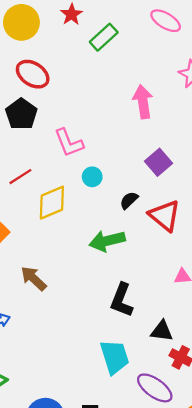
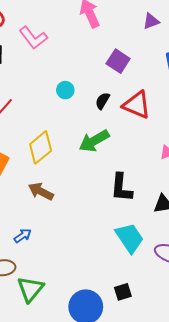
pink L-shape: (69, 143) -> (33, 38), moved
yellow diamond: (52, 203) -> (41, 147), moved

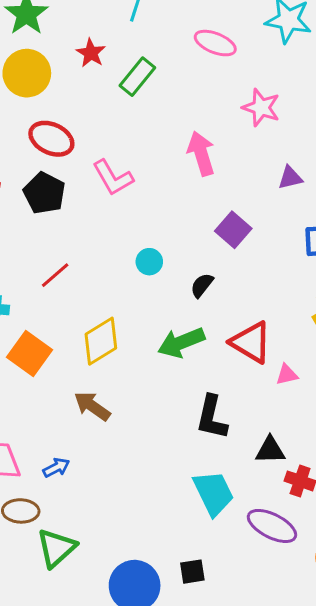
red triangle: (137, 105) -> (251, 342), moved

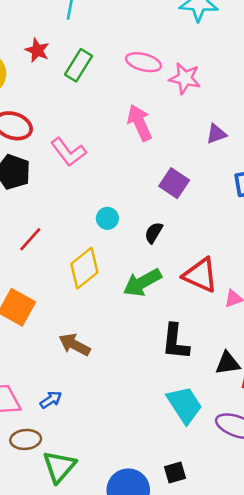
pink ellipse: (215, 43) -> (143, 62), moved
yellow diamond: (101, 341) -> (84, 268), moved

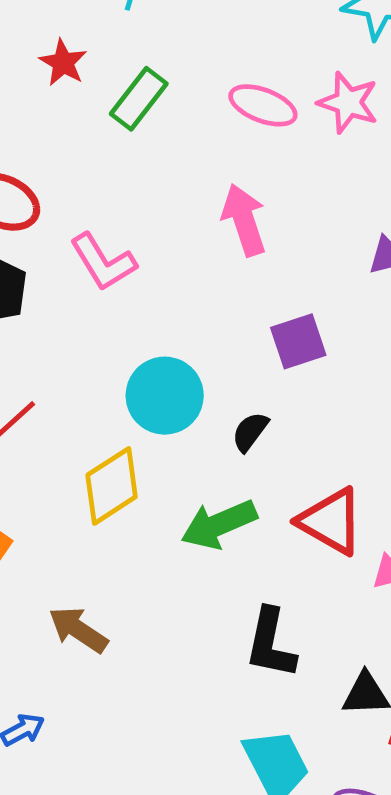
pink star: (185, 78) -> (348, 103), moved
purple square: (174, 183) -> (298, 341), turned 32
cyan circle: (107, 218) -> (165, 396), size x1.8

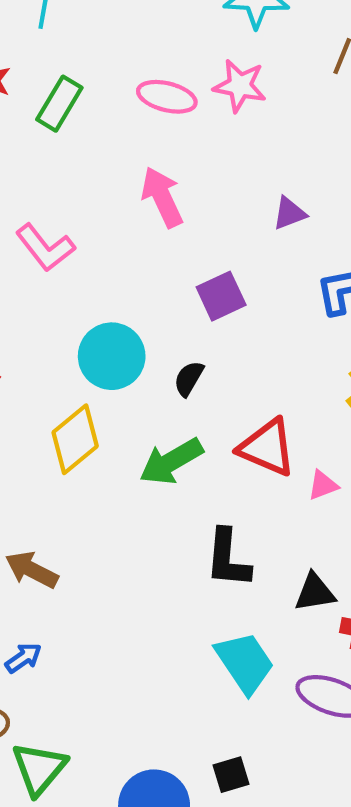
brown arrow: (78, 630) -> (32, 570), moved

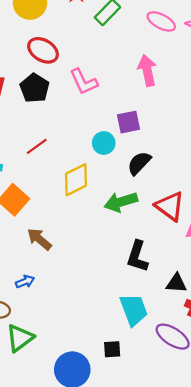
purple square: (221, 296) -> (129, 122), moved
cyan circle: (112, 356) -> (104, 143), size x0.7
black semicircle: (189, 379) -> (139, 163), size x1.4
black square: (231, 775) -> (112, 349), moved

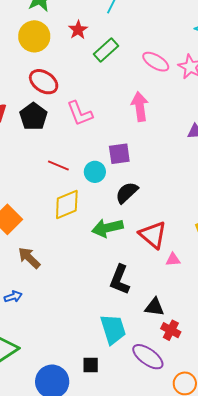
red line: (37, 146) -> (58, 165), moved, turned 55

